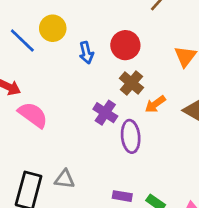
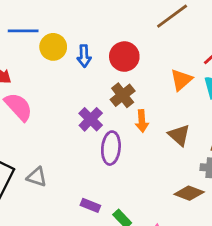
yellow circle: (53, 28) -> (53, 47), moved
blue line: (22, 40) -> (23, 31), turned -56
orange arrow: (155, 104) -> (142, 121), turned -70

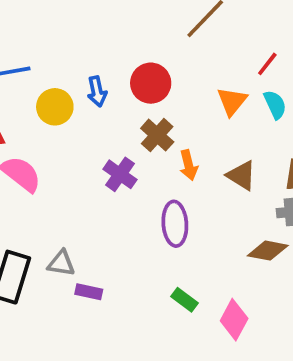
yellow circle: (53, 47) -> (55, 107), moved
purple ellipse: (111, 148) -> (175, 224), moved
purple rectangle: (90, 205) -> (89, 292), moved

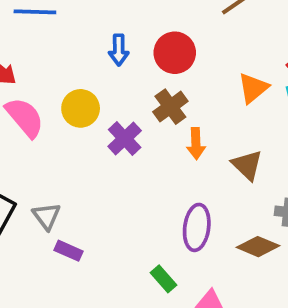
yellow circle: (55, 107) -> (81, 108), moved
purple ellipse: (175, 224) -> (197, 227), moved
gray triangle: (61, 263) -> (47, 216), turned 32

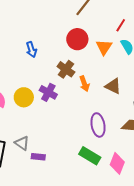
red circle: (175, 53) -> (77, 39), moved
yellow circle: (81, 108) -> (24, 97), moved
green rectangle: (164, 279) -> (90, 156), size x1.5

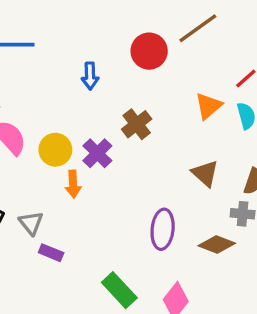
red circle: (77, 39) -> (149, 51), moved
orange arrow: (84, 84) -> (73, 184), moved
green rectangle: (90, 156) -> (119, 290), moved

